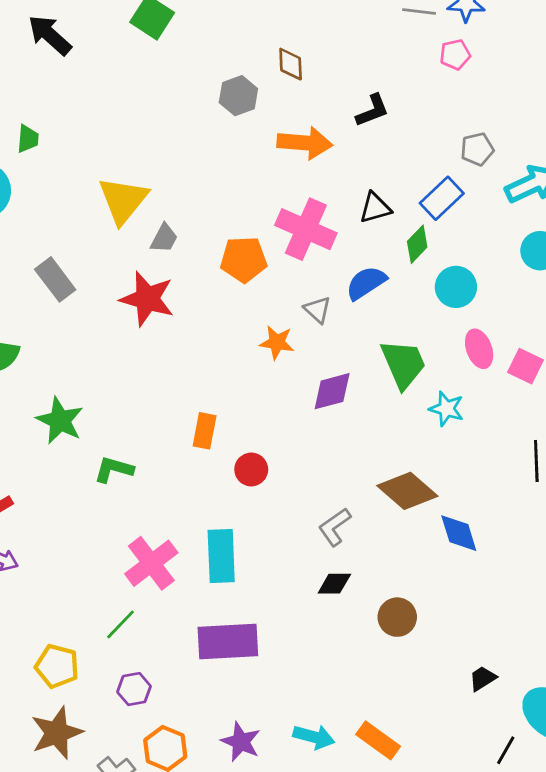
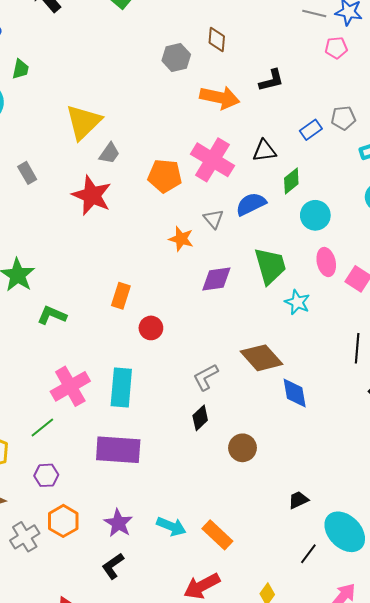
blue rectangle: (442, 198) -> (311, 130), moved, size x0.7
gray rectangle: (55, 279) -> (27, 173), size x0.7
black diamond: (334, 584) -> (200, 418), turned -50

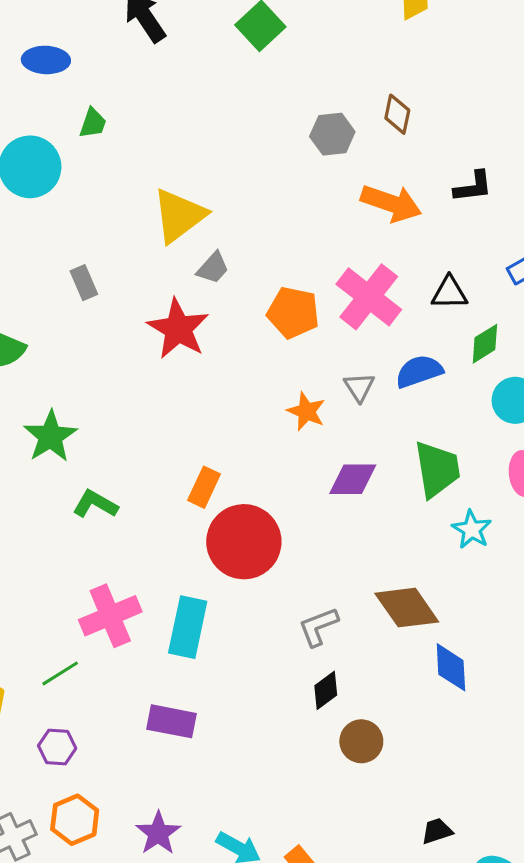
red circle: (151, 328) -> (244, 542), size x2.0
black diamond: (200, 418) -> (326, 690), moved
purple rectangle: (118, 450) -> (172, 721), size x0.7

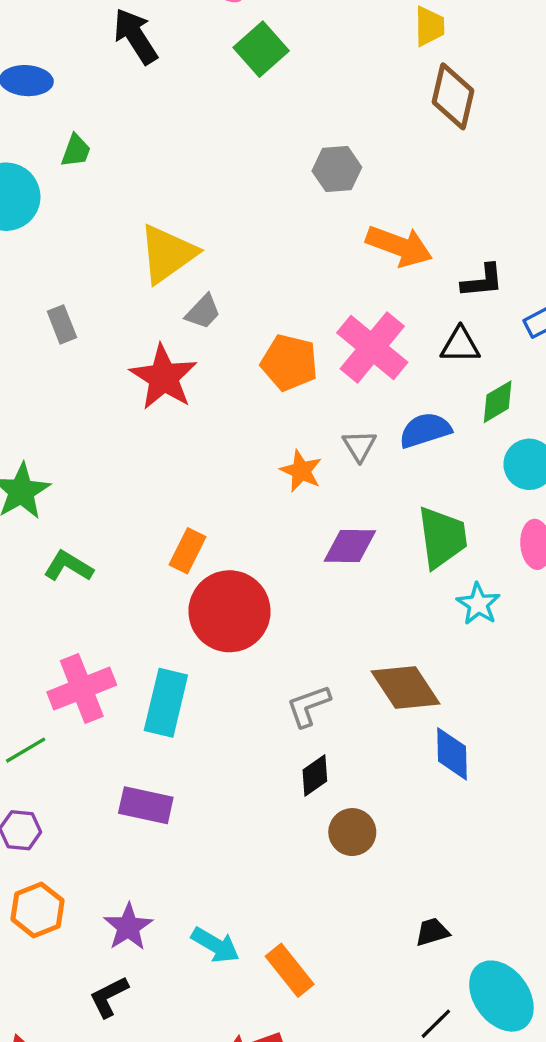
brown diamond: (397, 114) -> (453, 96), moved, size x1.5
black L-shape: (473, 187) -> (482, 281), moved

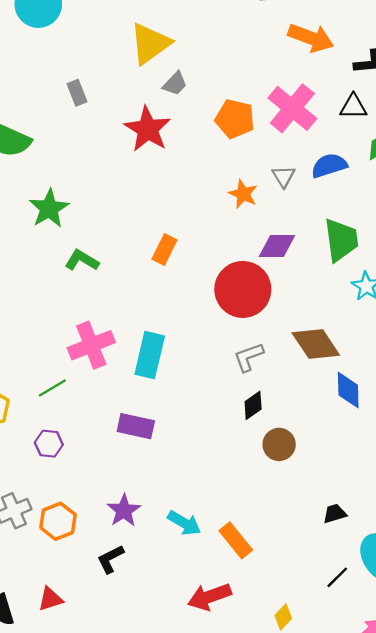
red circle: (229, 611) -> (243, 289), moved
orange hexagon: (38, 910) -> (58, 521), moved

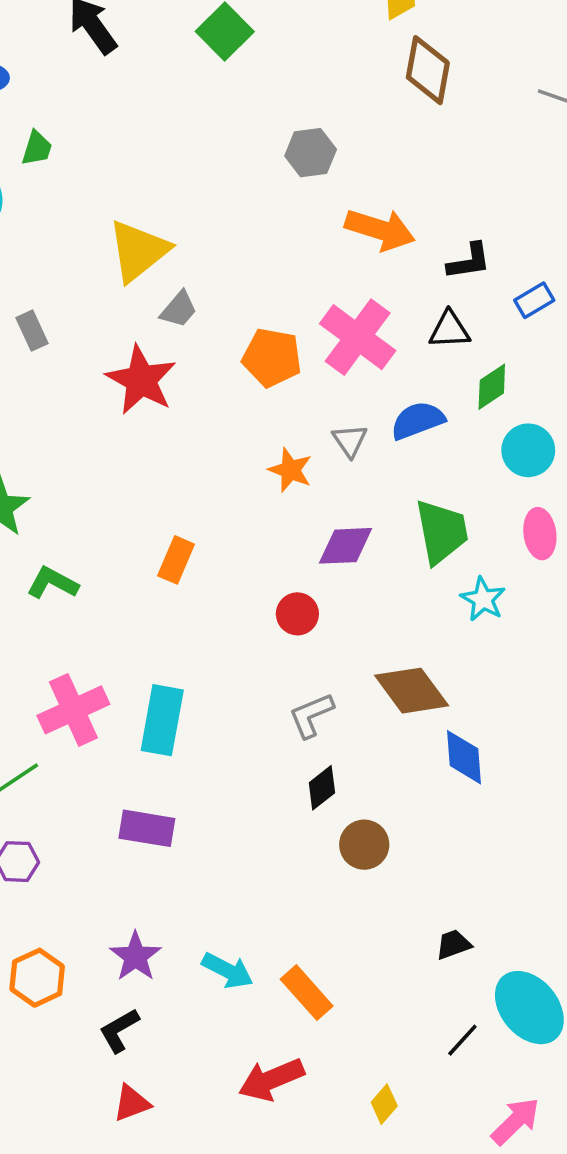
red circle: (243, 289) -> (297, 614), size x0.5
red triangle: (50, 599) -> (132, 1103), moved

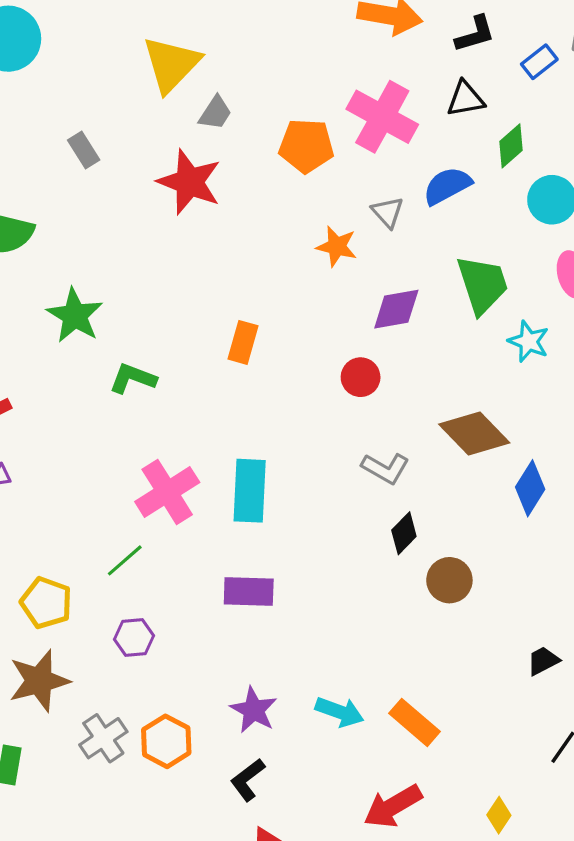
gray L-shape: (311, 715) -> (385, 468), turned -120
blue diamond: (464, 757) -> (530, 488), turned 44

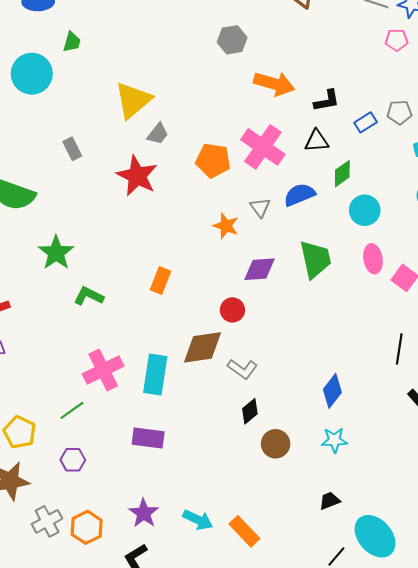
cyan star: (529, 341) -> (334, 440), moved, turned -30
brown diamond: (474, 434) -> (203, 347), moved, turned -60

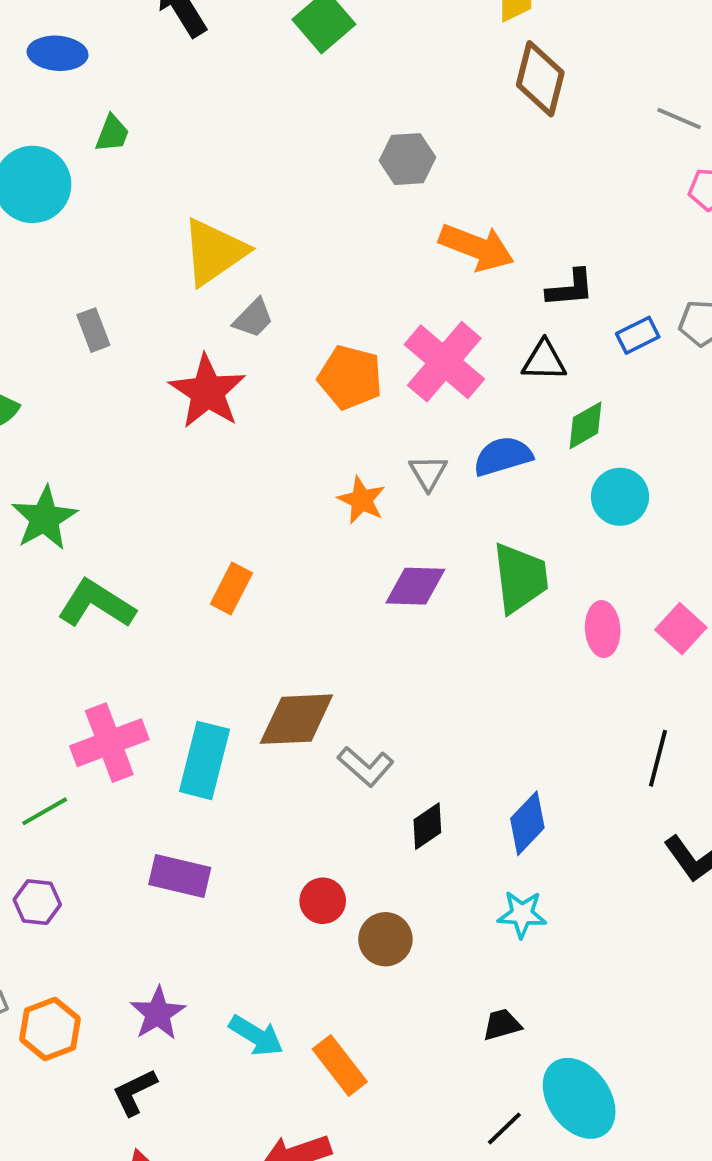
pink ellipse: (373, 259) -> (603, 629), moved
green L-shape: (89, 296) -> (96, 604), size x1.4
red circle: (232, 310) -> (323, 901), moved
black diamond: (250, 411) -> (427, 826), moved
brown circle: (276, 444) -> (385, 939), moved

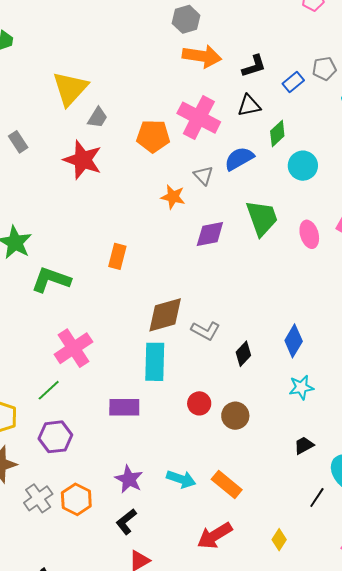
gray hexagon: (407, 159) -> (186, 19), moved
cyan rectangle: (204, 760) -> (155, 362), moved
purple hexagon: (37, 902) -> (55, 437), size x1.4

